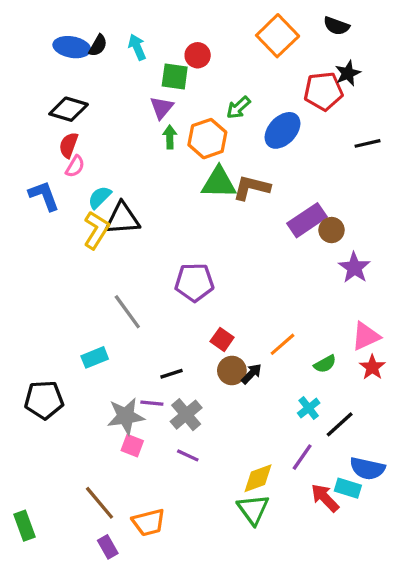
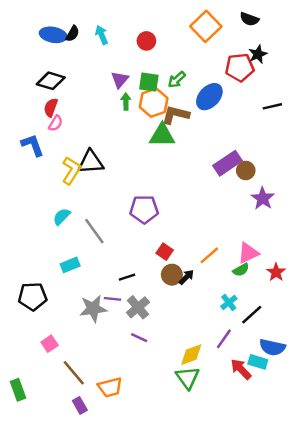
green square: (175, 76) -> (149, 82), moved
brown L-shape: (251, 188) -> (175, 115), moved
cyan semicircle: (100, 197) -> (62, 217), moved
pink triangle: (366, 336) -> (248, 253), moved
pink square: (132, 446) -> (50, 344), moved, turned 35

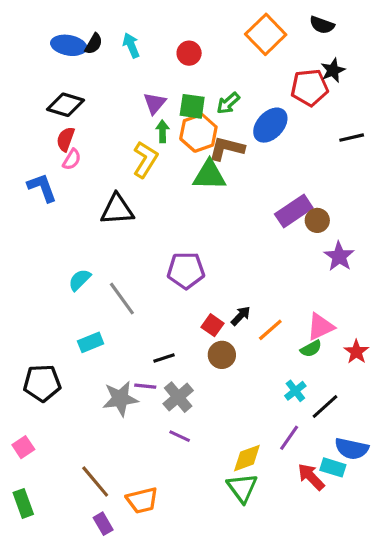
yellow L-shape: (71, 170) -> (145, 159), moved
black arrow: (186, 277) -> (241, 316), moved
pink square: (50, 344) -> (23, 447), moved

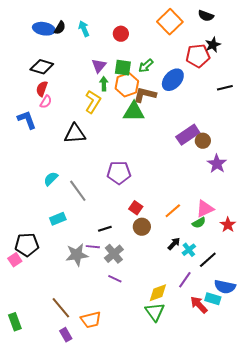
black arrow: (241, 316) -> (174, 244), moved
pink square: (23, 447) -> (15, 260), moved

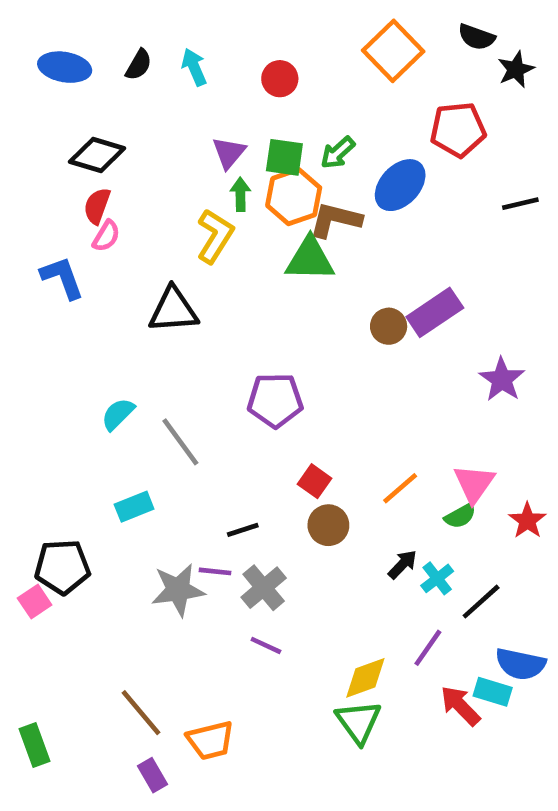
blue ellipse: (44, 29) -> (65, 67), moved
black star: (213, 45) -> (516, 69), moved
brown circle: (203, 141) -> (389, 326), moved
pink triangle: (205, 209) -> (474, 484), turned -30

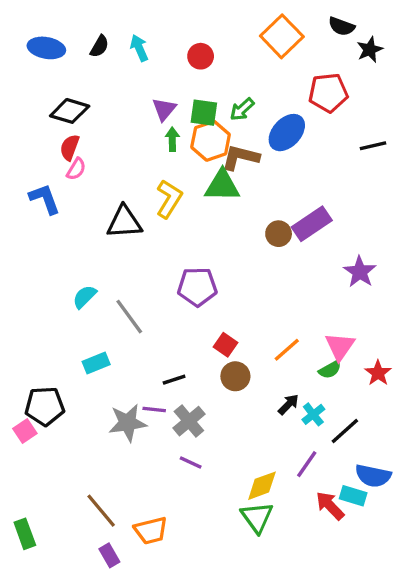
yellow L-shape: (215, 236) -> (169, 199), moved

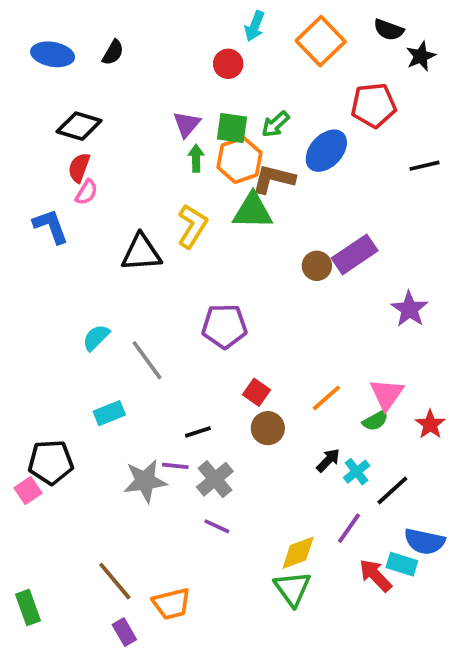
cyan arrow: (139, 48) -> (255, 26), moved, turned -135

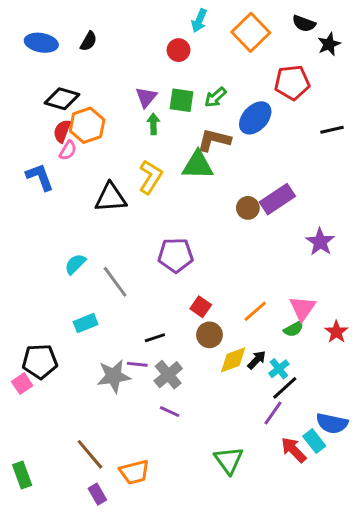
orange hexagon: (239, 160) -> (87, 125), moved
black line: (392, 490) -> (285, 388), moved
yellow diamond: (298, 553) -> (233, 360), moved
cyan rectangle: (402, 564) -> (314, 441), turned 35

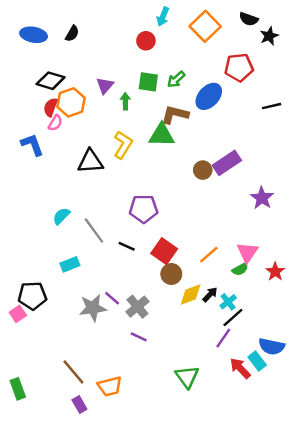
purple triangle: (146, 97) -> (105, 86), moved
red square: (201, 307) -> (164, 251), size x1.5
black line: (155, 338) -> (127, 246), moved, turned 42
purple line: (137, 364) -> (112, 298), turned 35

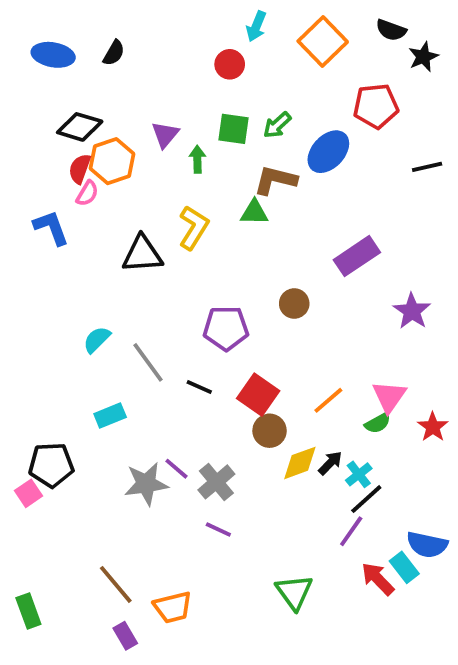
green triangle: (162, 135) -> (254, 212), size x0.7
brown circle: (203, 170) -> (294, 304), moved

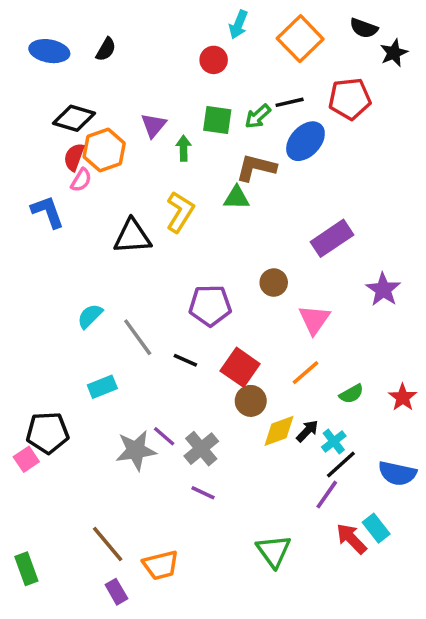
black line: (427, 167) -> (290, 102), moved
pink triangle: (389, 397) -> (314, 320), moved
blue semicircle: (427, 545) -> (397, 473), moved

